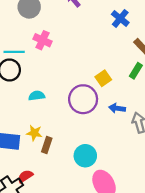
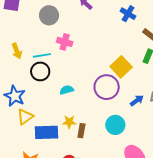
yellow square: (103, 78) -> (121, 67), size x1.5
blue arrow: (117, 108) -> (137, 100), moved, turned 144
cyan circle: (85, 156) -> (115, 125), moved

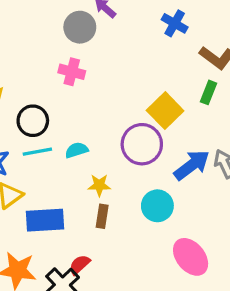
gray circle: (49, 15) -> (80, 27), moved
cyan line: (42, 55) -> (37, 152), moved
blue arrow: (137, 100) -> (192, 165), size x1.6
yellow star: (69, 122) -> (99, 185), moved

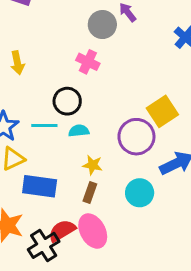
black circle: (33, 121) -> (67, 101), moved
pink ellipse: (191, 257) -> (93, 231), moved
red semicircle: (80, 265) -> (62, 231), size x1.4

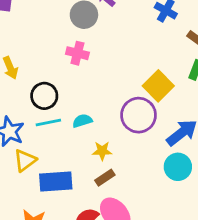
black circle: (67, 101) -> (44, 96), moved
brown rectangle: (90, 192) -> (105, 178), turned 48
cyan circle: (140, 193) -> (178, 167), moved

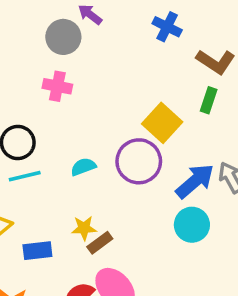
cyan semicircle: (82, 121) -> (83, 167), moved
yellow star: (102, 151) -> (84, 228), moved
blue rectangle: (56, 181) -> (37, 251), size x0.7

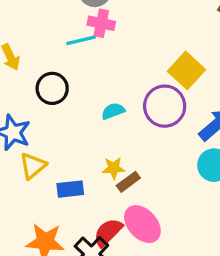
pink cross: (57, 86) -> (101, 23), moved
cyan line: (25, 176) -> (81, 40), moved

